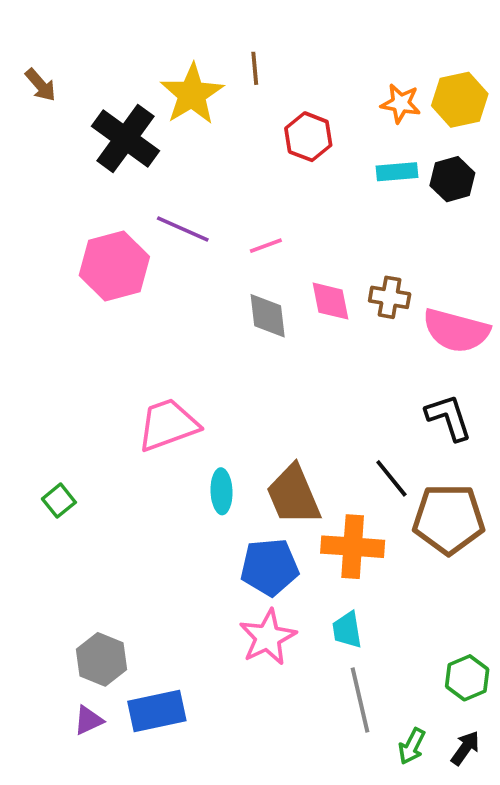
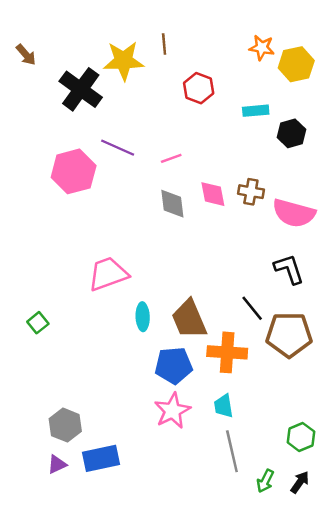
yellow star: (192, 94) -> (124, 61), turned 30
orange star: (401, 103) -> (262, 48), moved
black hexagon: (452, 179) -> (291, 133), moved

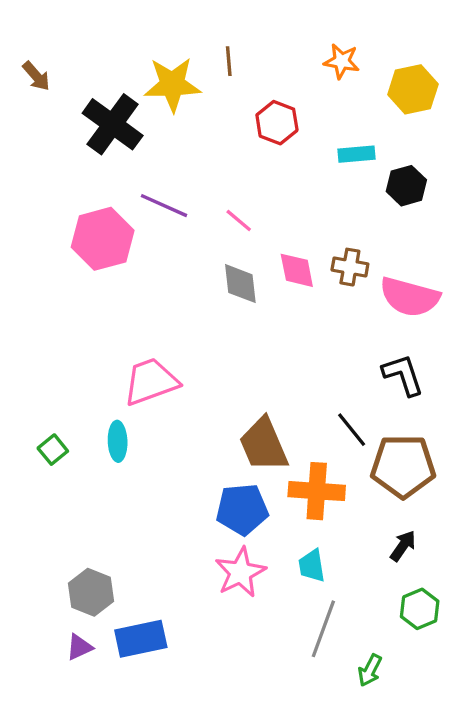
orange star: (262, 48) -> (342, 61), moved
pink line: (171, 158) -> (239, 221), turned 60
cyan ellipse: (143, 317) -> (118, 441), moved
gray line: (232, 451) -> (323, 629), turned 33
black arrow: (300, 482) -> (403, 546), moved

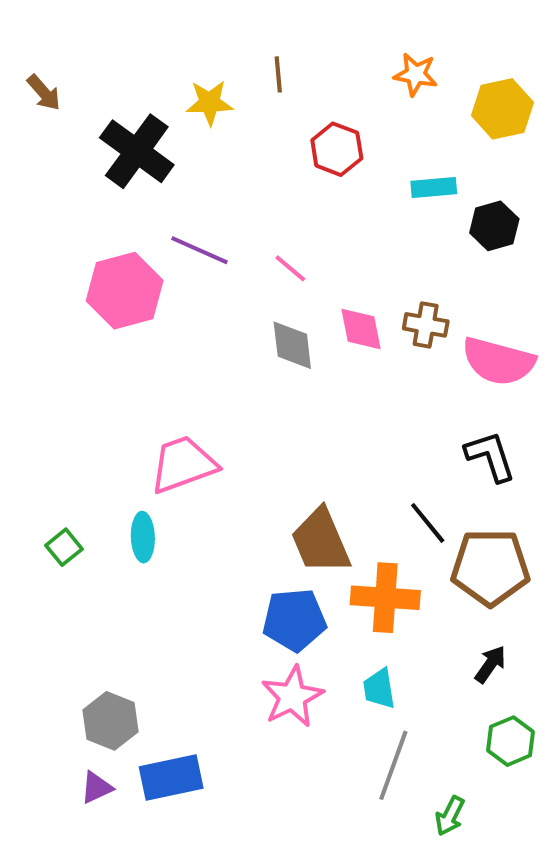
yellow star: (172, 84) -> (210, 103), size x0.7

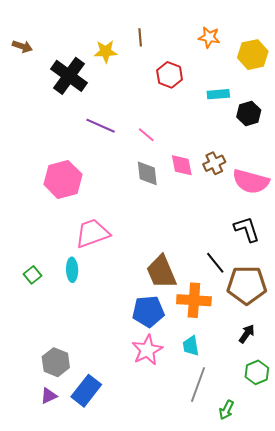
brown arrow: (44, 93) -> (22, 46), turned -30
pink hexagon: (125, 291) -> (63, 179), moved
brown cross: (426, 325) -> (214, 163), turned -35
blue rectangle: (171, 777) -> (86, 391), turned -40

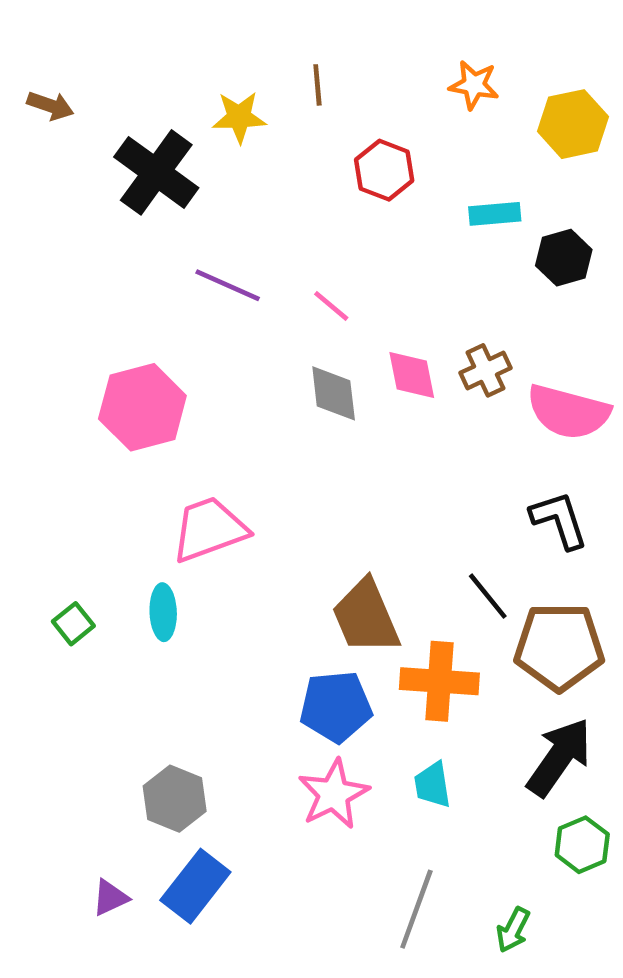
black arrow: (247, 334) -> (559, 757), size x1.8
gray hexagon: (56, 362) -> (175, 799), moved
gray line: (198, 385) -> (416, 909), moved

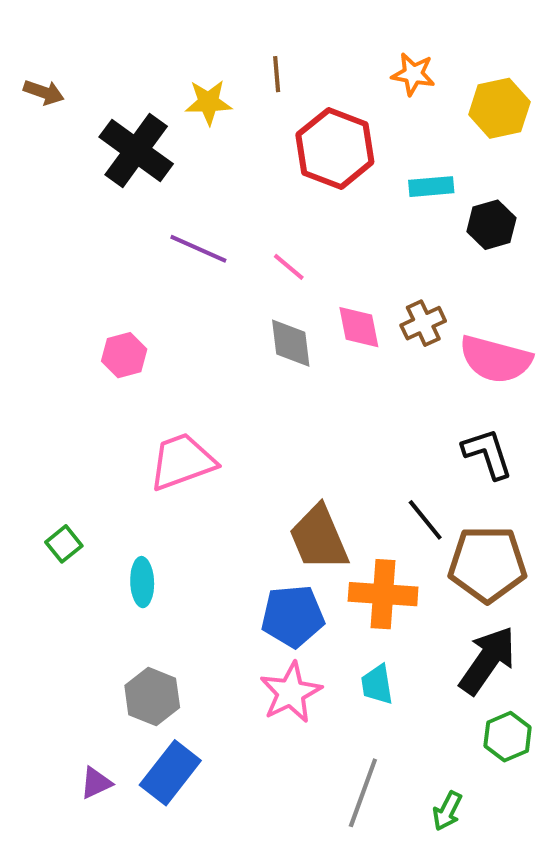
red hexagon: (384, 170) -> (335, 148), size x1.5
pink hexagon: (142, 407) -> (124, 355), size x0.6
cyan ellipse: (163, 612) -> (142, 582), moved

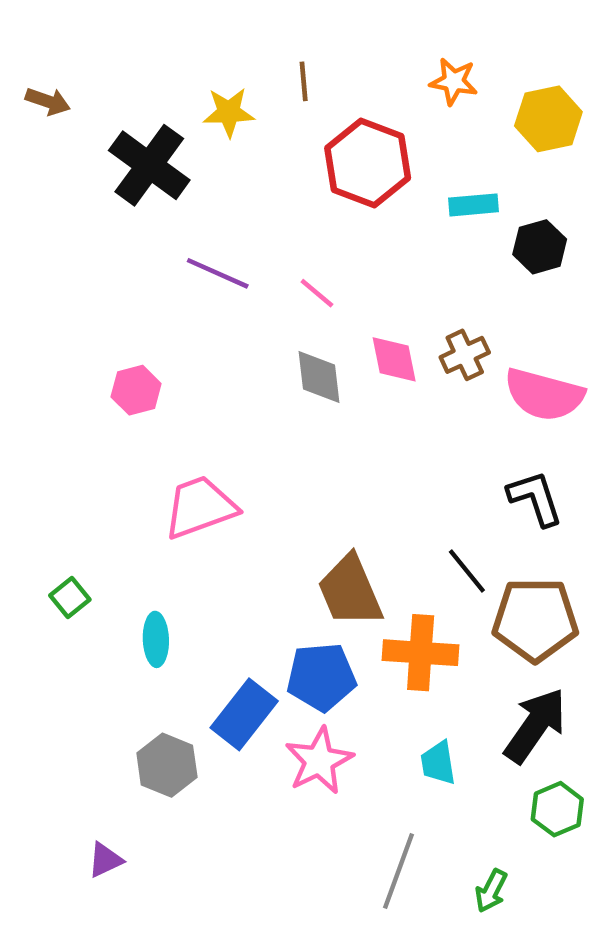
cyan trapezoid: (377, 684) -> (438, 763), moved
blue rectangle: (170, 773) -> (244, 714), moved

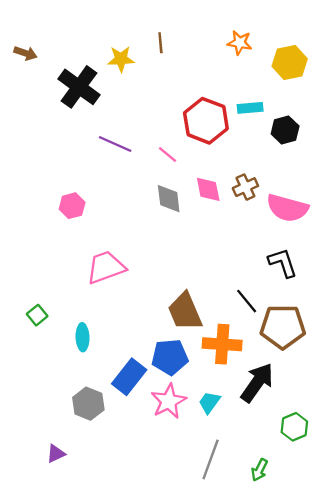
red hexagon: (368, 163) -> (206, 121), moved
black arrow: (535, 725) -> (257, 383), moved
cyan trapezoid: (438, 763) -> (209, 402), moved, turned 45

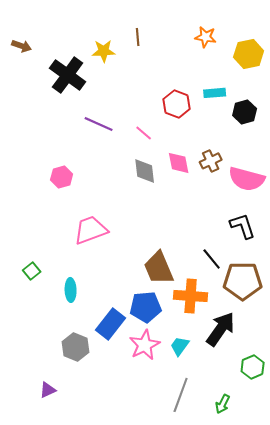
red hexagon: (206, 121) -> (177, 104), size x0.7

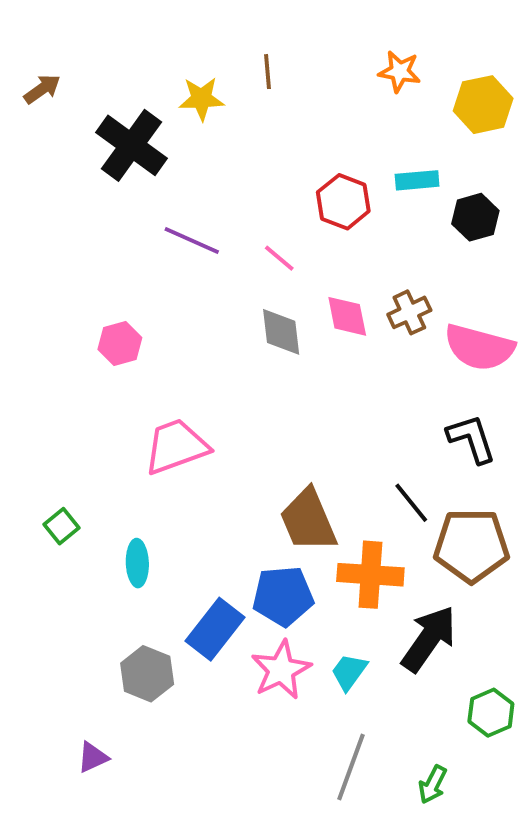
brown arrow: (22, 46) -> (42, 89), turned -54

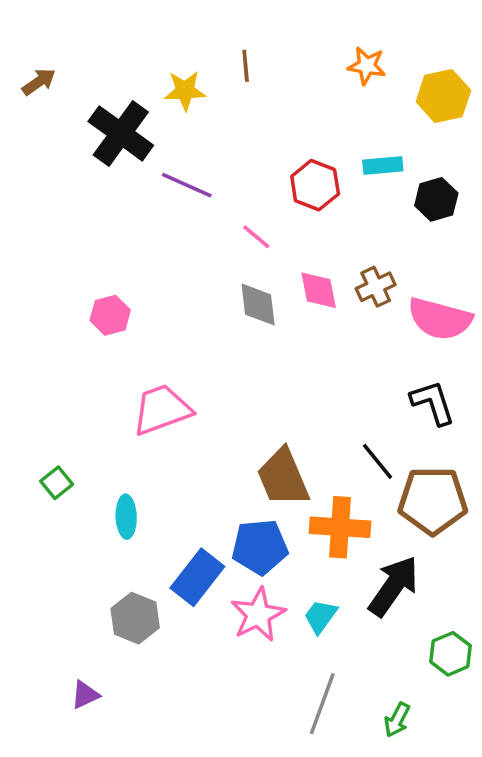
purple line: (192, 241) -> (187, 185), moved

